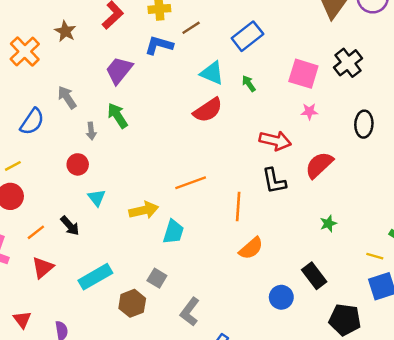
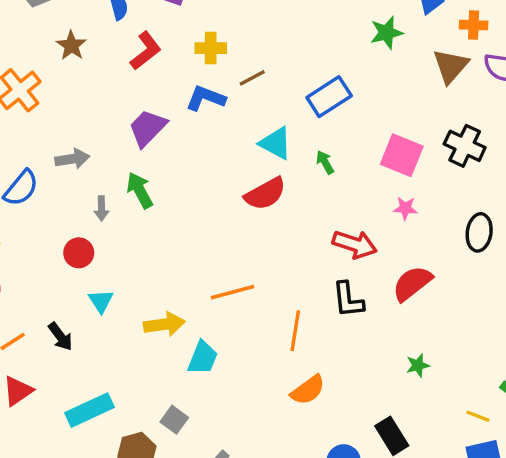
brown star: (65, 31) -> (71, 46), moved
black cross: (348, 63) -> (465, 146), turned -32
gray arrow: (67, 97) -> (72, 159), turned 110

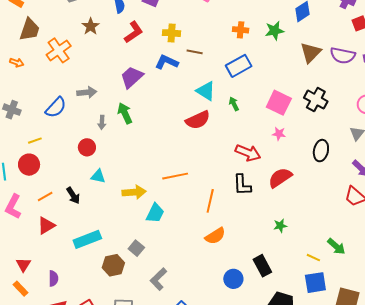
orange cross: (474, 25) -> (241, 30), moved
brown line: (252, 78) -> (195, 52), turned 35
cyan triangle: (101, 301) -> (98, 176), turned -49

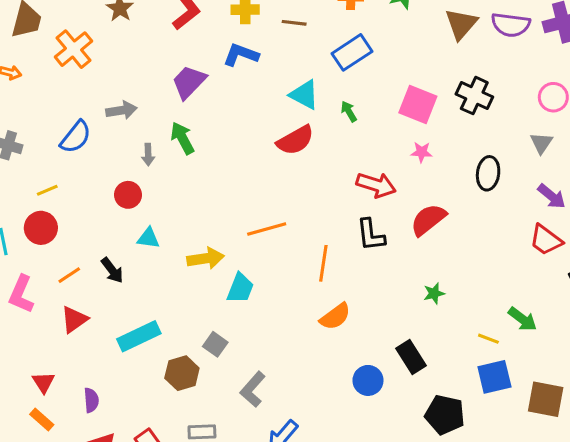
brown line: (195, 52) -> (294, 23), moved

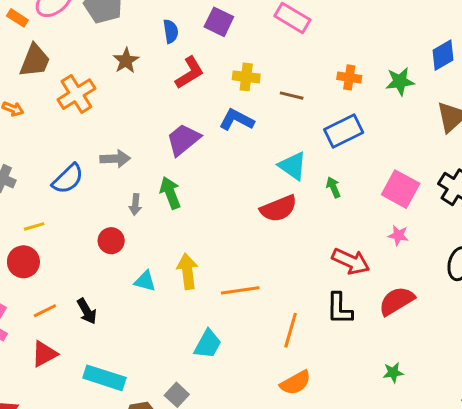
cyan triangle: (148, 238) -> (145, 281), moved
yellow arrow: (206, 258) -> (187, 271), moved, turned -96
cyan rectangle: (139, 336) -> (104, 378), turned 36

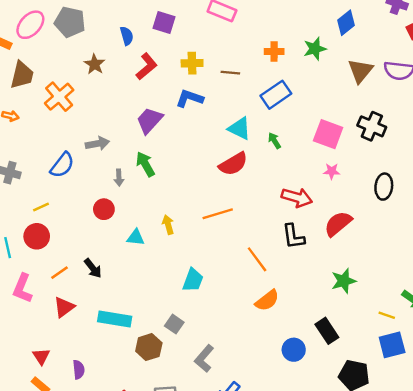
yellow arrow: (187, 271) -> (168, 225), size x0.7
orange line: (240, 290) -> (218, 214), moved
orange line: (291, 330) -> (257, 259), turned -44
green star: (393, 373) -> (344, 281), size x1.5

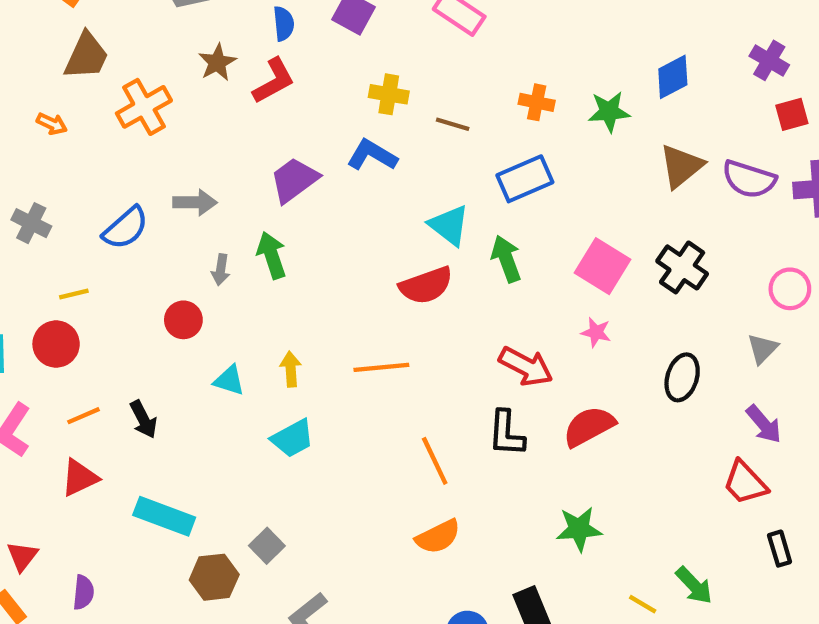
red L-shape: (147, 66) -> (274, 81), moved
green arrow: (274, 141) -> (506, 259), size x1.5
cyan trapezoid: (193, 280) -> (292, 438), moved, turned 30

